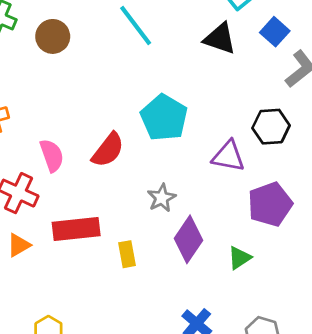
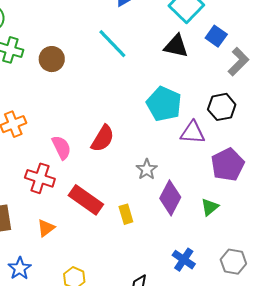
cyan pentagon: (164, 118) -> (164, 104), moved
red rectangle: (76, 229) -> (86, 200), turned 48
orange triangle: (19, 245) -> (46, 228), moved

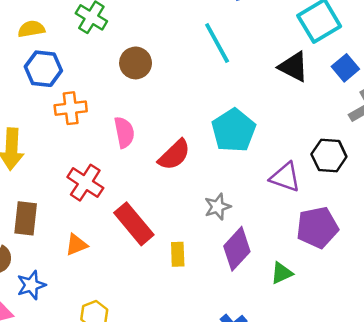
brown circle: (52, 59) -> (136, 63), moved
cyan pentagon: (164, 104) -> (234, 130), moved
pink semicircle: (61, 147) -> (124, 132), moved

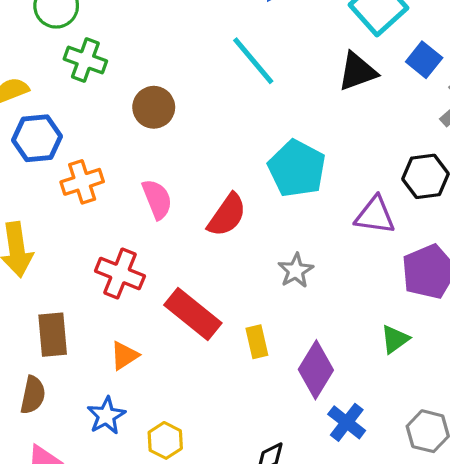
black triangle: (294, 67) -> (357, 72), turned -36
purple diamond: (237, 249) -> (316, 370), moved
blue star: (31, 285) -> (106, 416), moved

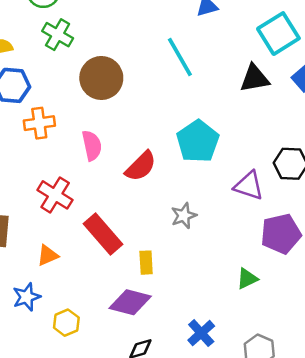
brown circle: (154, 107) -> (101, 78), size x1.4
purple diamond: (316, 370) -> (130, 302), moved, turned 63

